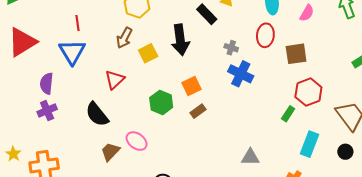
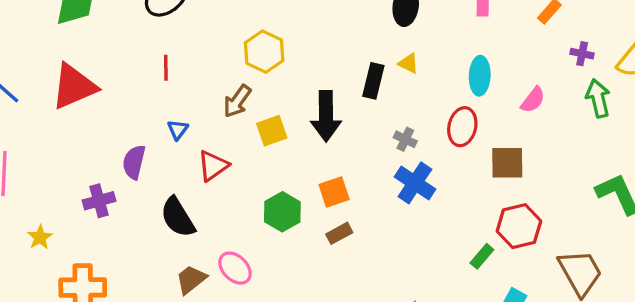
black rectangle: (207, 14) -> (373, 81), turned 50
blue triangle: (72, 52) -> (178, 130), moved, size x0.5
purple semicircle: (47, 83) -> (134, 162), moved
yellow star: (13, 154) -> (40, 237), moved

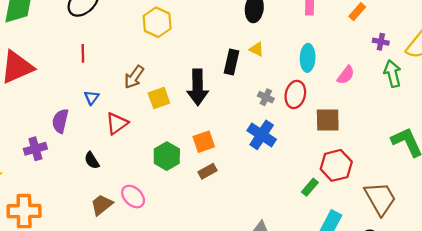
yellow hexagon: (264, 52) -> (157, 22), moved
gray cross: (405, 139) -> (266, 97), moved
black semicircle: (178, 217) -> (92, 160), size x0.6

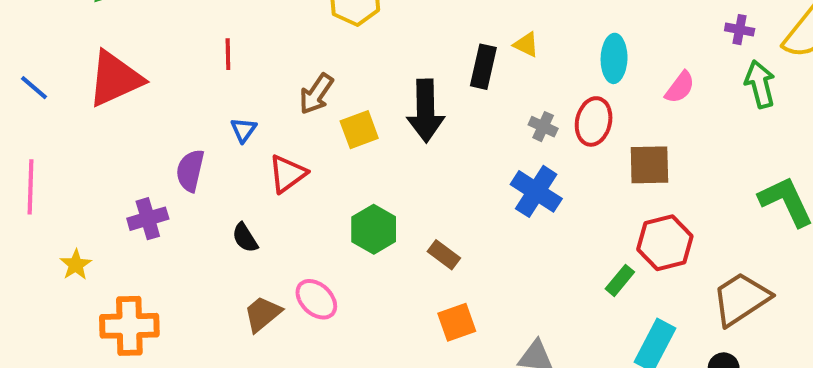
orange square: (204, 142) -> (457, 322), moved
brown rectangle: (208, 171) -> (444, 255), turned 66
brown trapezoid: (380, 198) -> (741, 299), turned -93

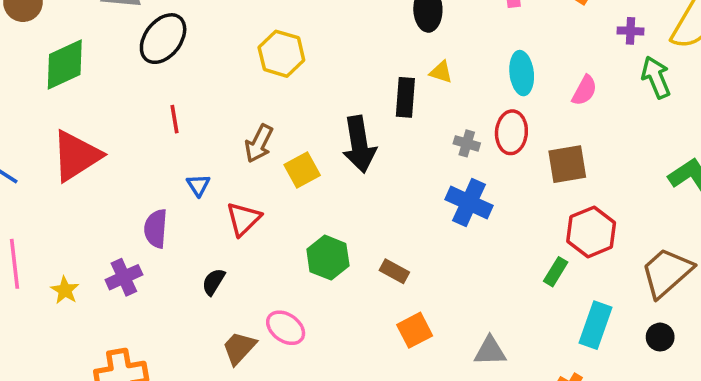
black semicircle: (245, 238) -> (214, 282), turned 72
yellow star: (76, 265) -> (65, 290), moved

